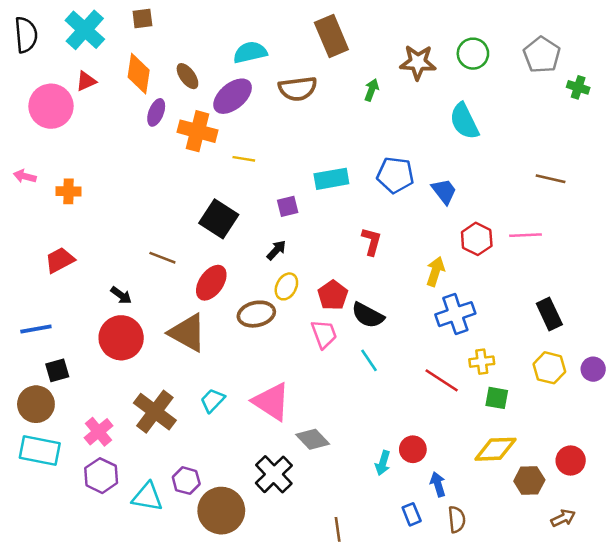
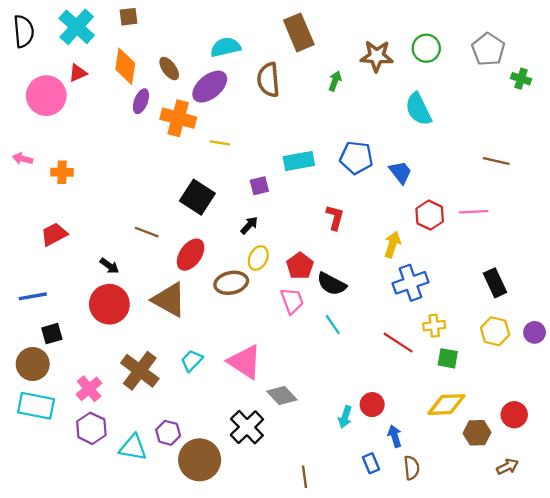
brown semicircle: (298, 89) -> (268, 80), turned 92

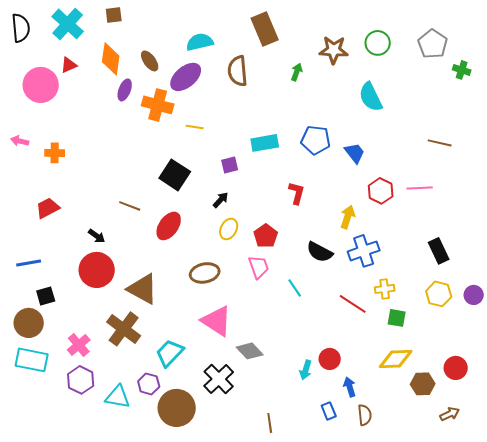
brown ellipse: (231, 283) -> (205, 273), moved
black semicircle: (332, 284) -> (320, 252), moved
brown triangle: (169, 300) -> (143, 289), moved
cyan trapezoid: (192, 361) -> (170, 353), moved, size x1.4

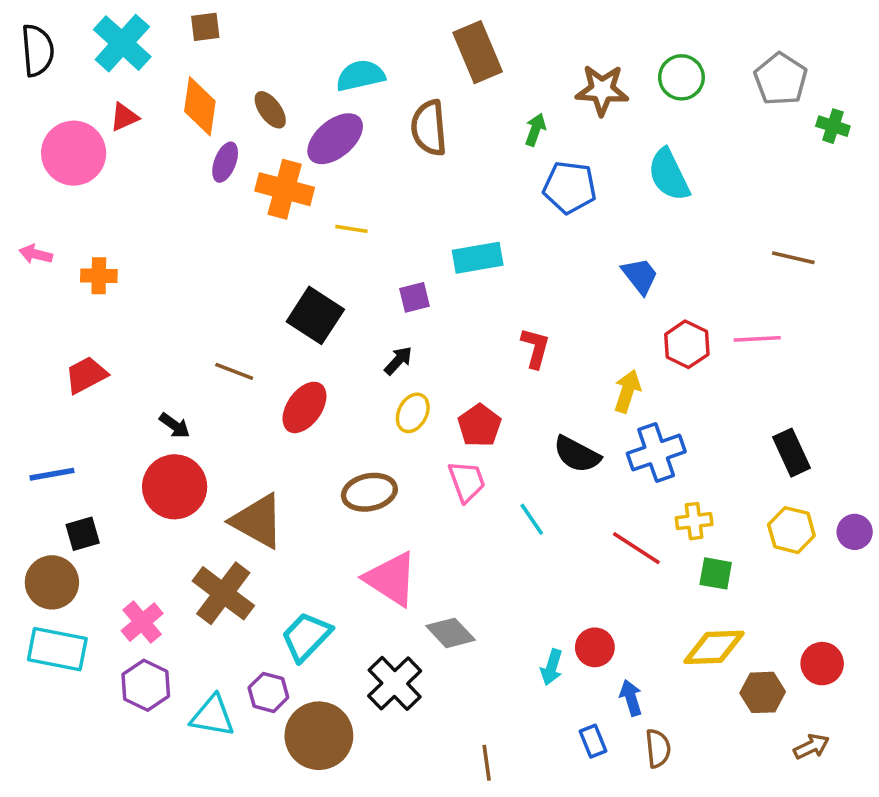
blue pentagon: (316, 140) -> (570, 187), moved

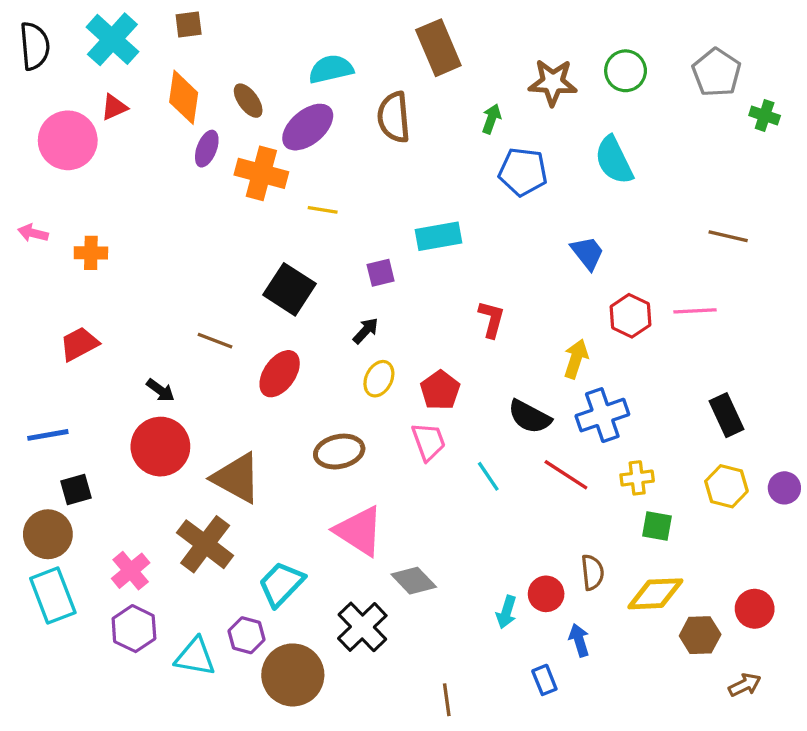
red line: (636, 548) -> (566, 475), moved
cyan rectangle: (57, 649) -> (53, 596), turned 58
brown semicircle: (658, 748) -> (592, 572), moved

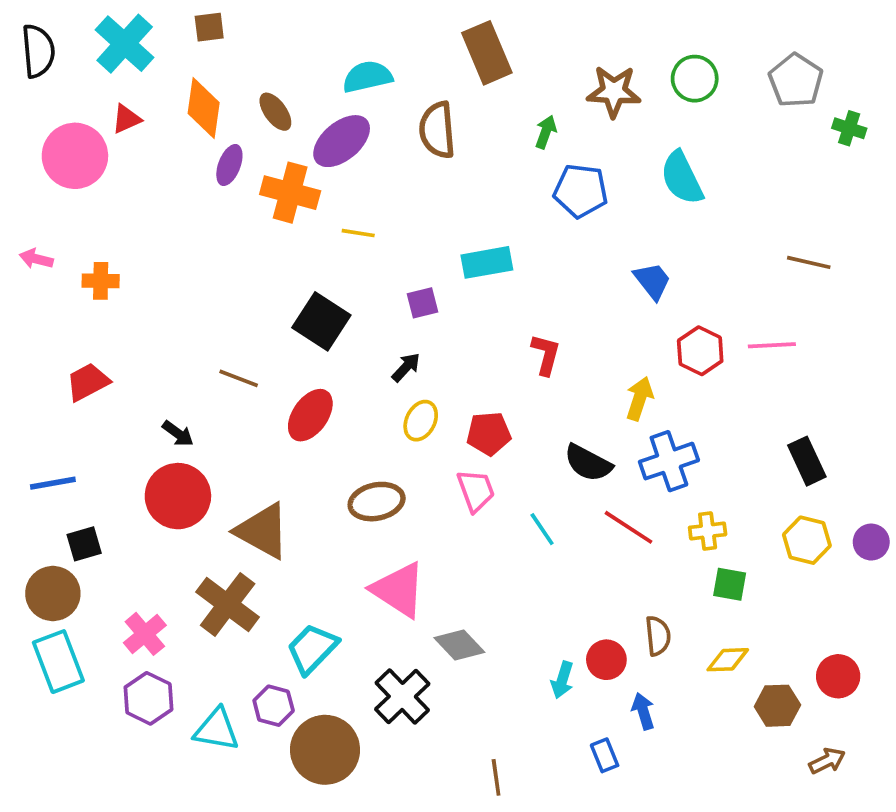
red pentagon: (440, 390) -> (489, 434), turned 30
yellow diamond: (655, 594) -> (728, 660), size x0.7

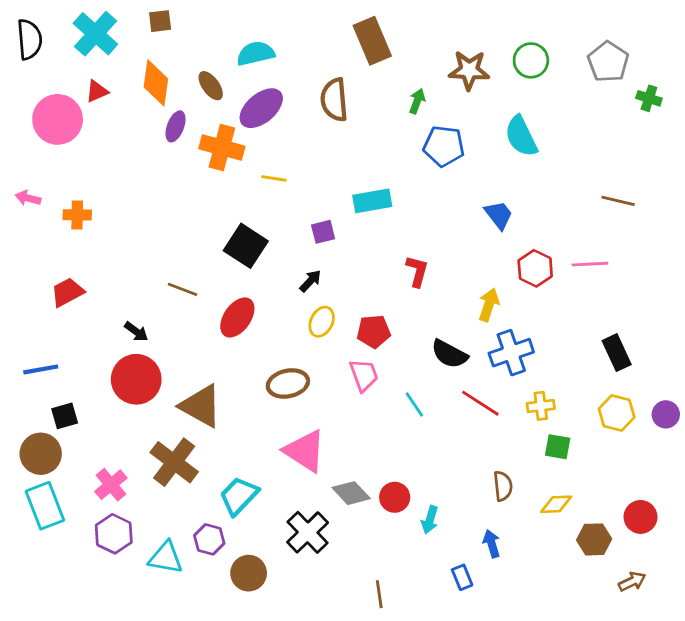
cyan semicircle: (367, 77) -> (256, 53), moved
red circle: (606, 660) -> (395, 497), moved
brown circle: (325, 750) -> (249, 573), size x0.7

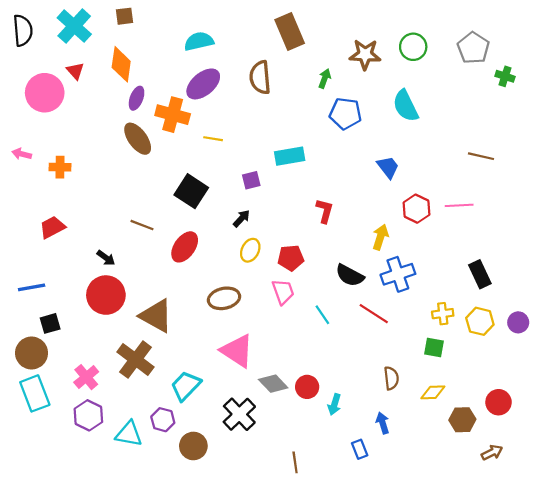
brown ellipse: (211, 86) -> (138, 139), moved, size x1.4
red triangle: (97, 91) -> (75, 71), turned -48
yellow cross: (541, 406) -> (443, 314), moved

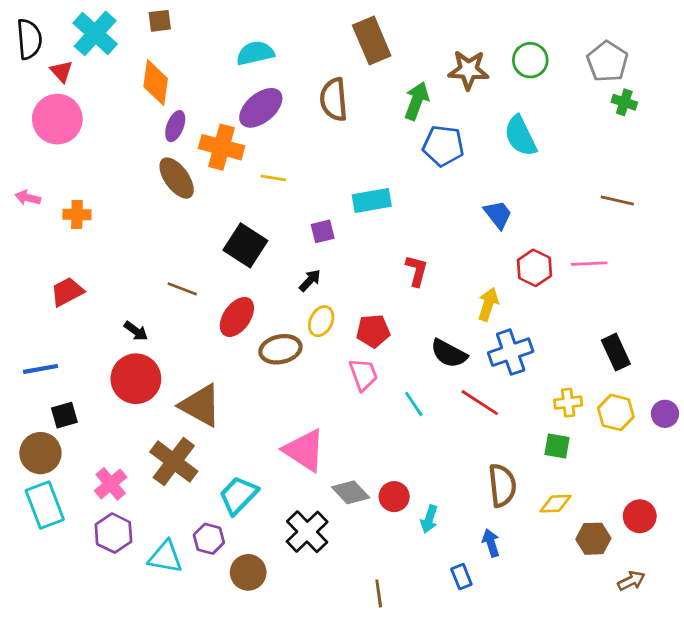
red triangle: (75, 71) -> (62, 71), moved
green cross: (505, 76) -> (624, 102), moved
green arrow: (325, 79) -> (417, 101), size x1.5
brown ellipse: (224, 298) -> (280, 349), moved
brown semicircle: (391, 378) -> (502, 485), size x1.4

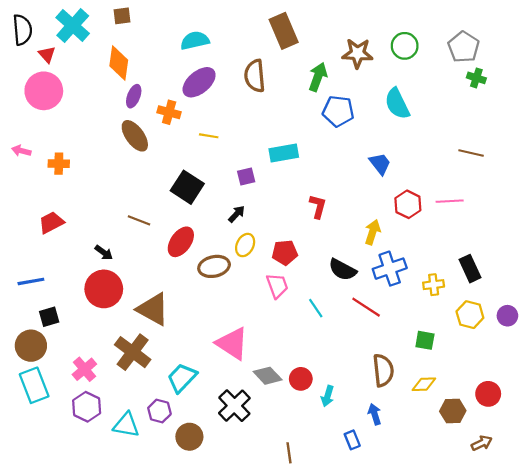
orange cross: (222, 147) -> (169, 112), size x0.7
yellow cross: (568, 403) -> (434, 285), moved

